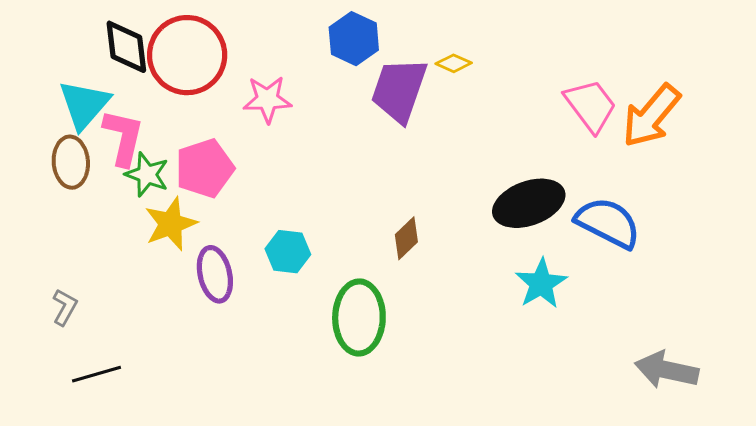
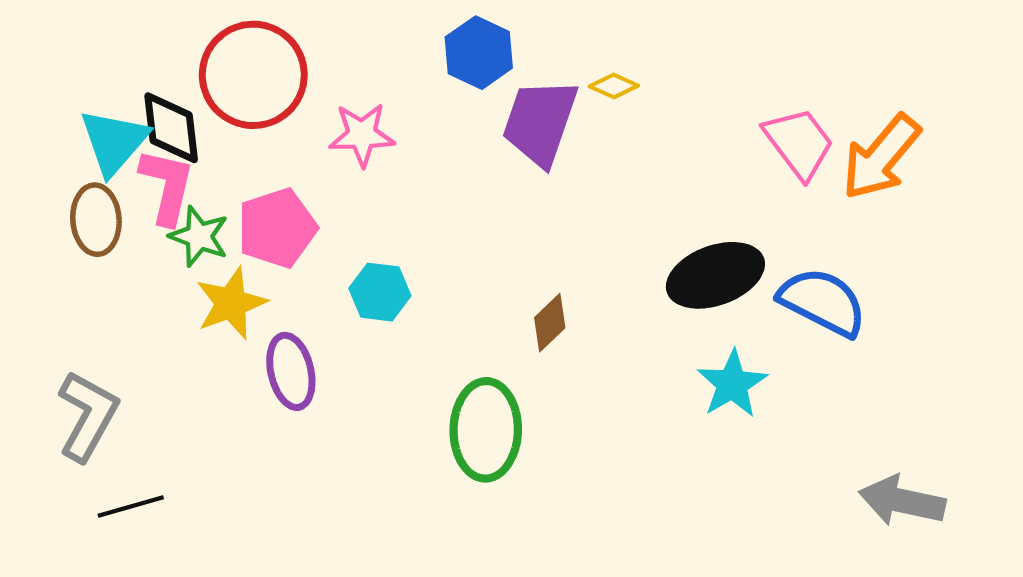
black diamond: (126, 47) -> (171, 128), moved
cyan hexagon: (288, 252) -> (380, 292), moved
gray L-shape: (65, 307) -> (88, 416), size x1.8

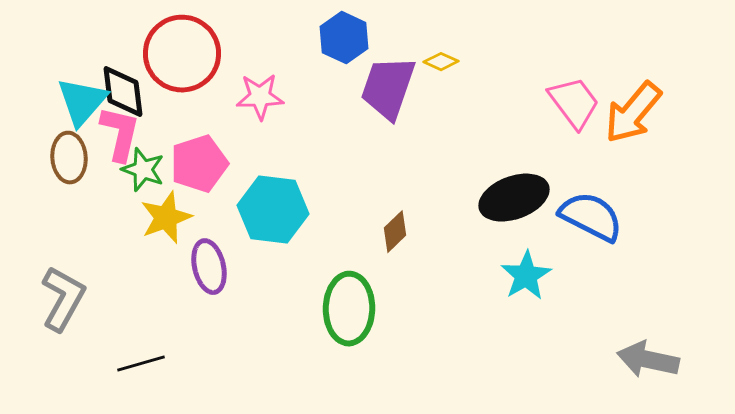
cyan hexagon: (380, 292) -> (273, 210), size x1.6
black line: (131, 506) -> (141, 364), moved

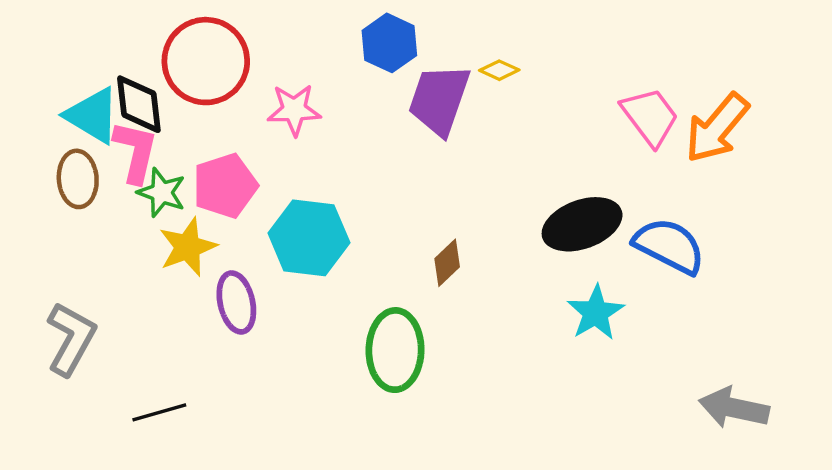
cyan triangle: (82, 102) -> (92, 115), turned -40

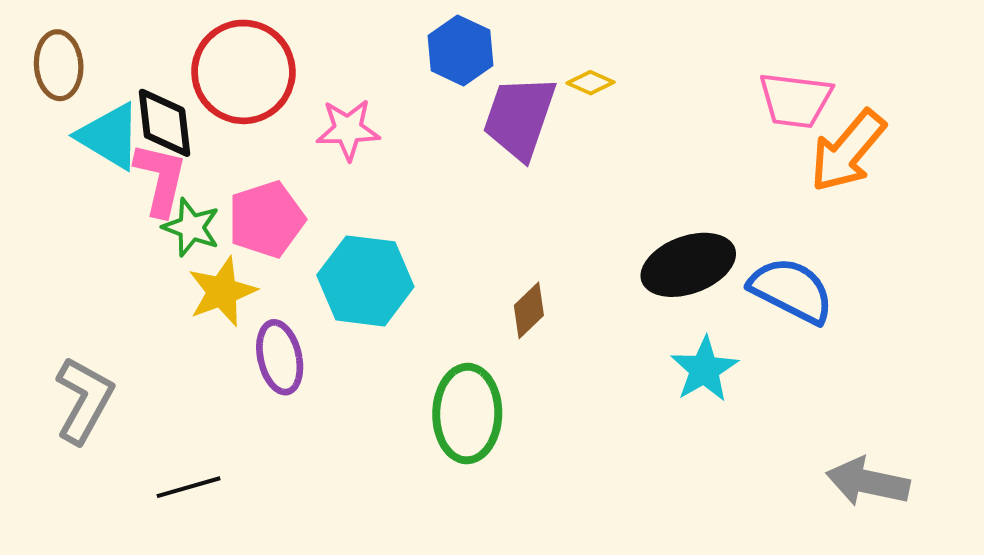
pink trapezoid: (650, 117) -> (795, 100), moved, turned 134
brown ellipse: (78, 179) -> (59, 65), moved

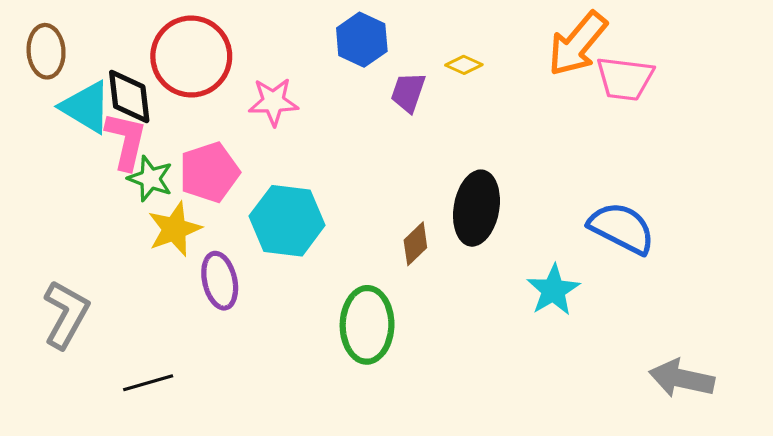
purple trapezoid: (519, 117) -> (408, 92), size x0.6
orange arrow: (848, 151) -> (578, 44), moved
black ellipse: (688, 265) -> (476, 208), moved, turned -60

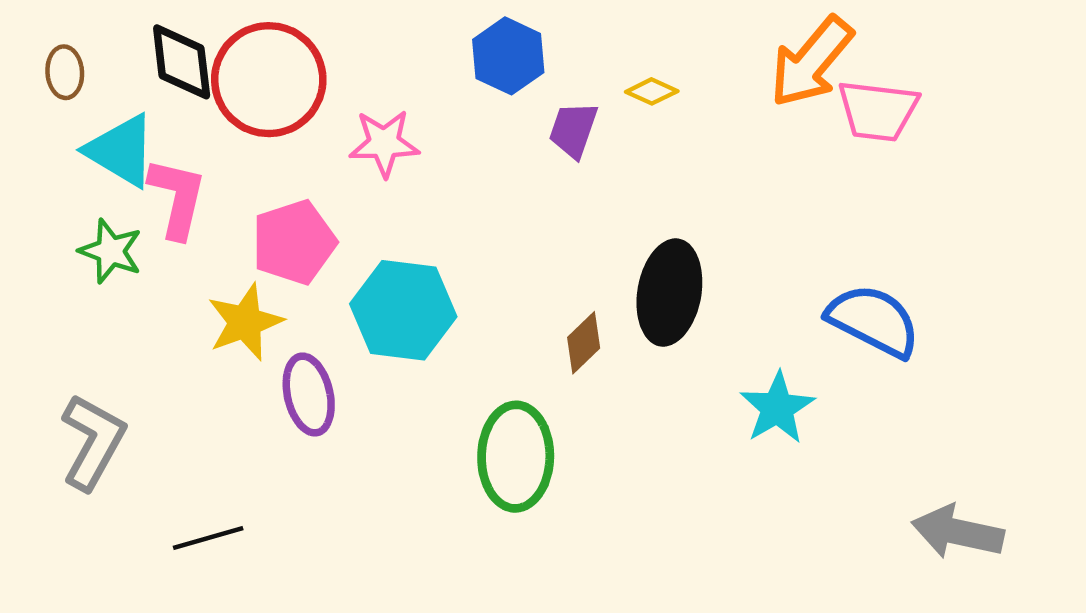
brown ellipse: (46, 51) -> (65, 72), size x0.7
black diamond: (129, 96) -> (182, 62), moved
green star: (150, 179) -> (111, 251), moved

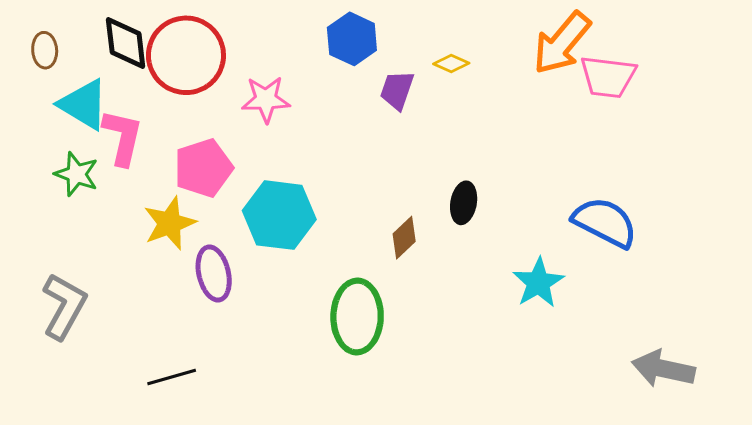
black ellipse: (669, 293) -> (464, 203), size x0.6
black line: (208, 538) -> (172, 377), moved

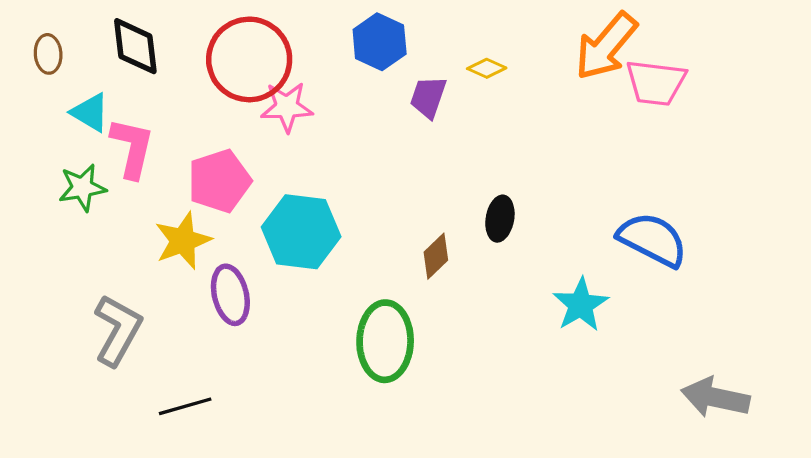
red circle: (186, 55) -> (249, 59), moved
cyan triangle: (84, 104) -> (90, 112), size x0.7
green star: (76, 174) -> (82, 188), turned -30
gray L-shape: (64, 306) -> (118, 330), moved

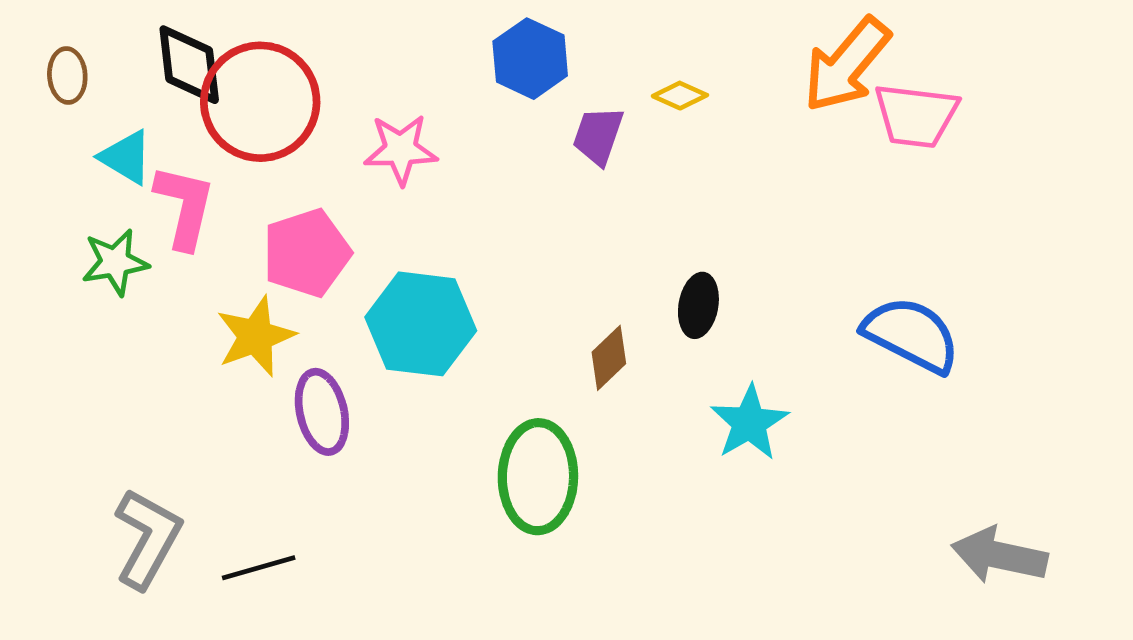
red circle: (249, 59) -> (260, 102), moved
cyan star: (581, 305) -> (749, 423), moved
gray L-shape: (118, 330) -> (148, 538), moved

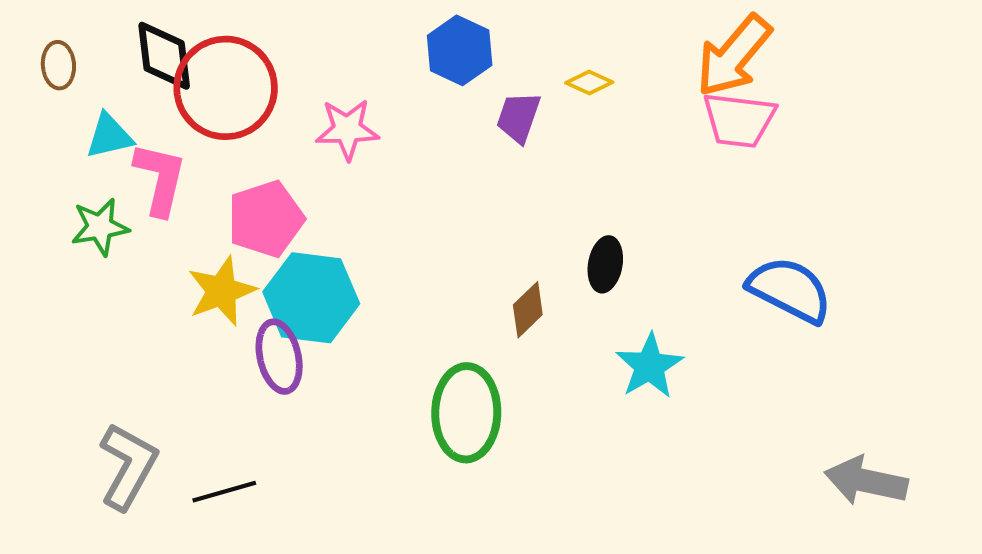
pink trapezoid: (916, 116) -> (739, 120), moved
cyan triangle: (126, 157) -> (109, 136), turned -44
cyan hexagon: (421, 324) -> (311, 298), moved

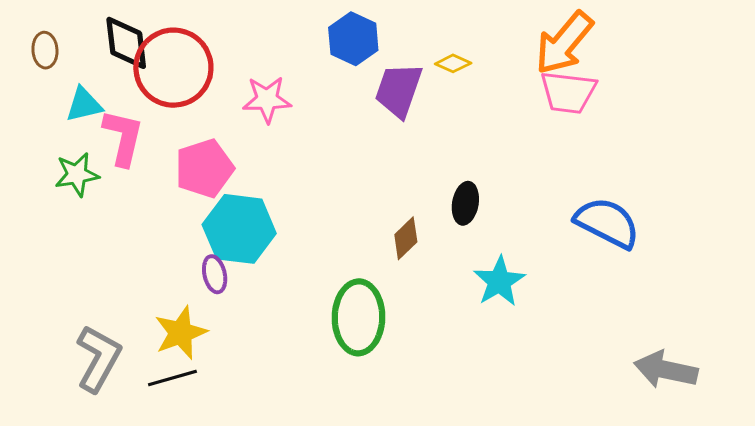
purple trapezoid: (518, 117) -> (399, 90), size x1.4
yellow star: (222, 291) -> (181, 333), moved
purple ellipse: (279, 357) -> (215, 274), size x0.7

